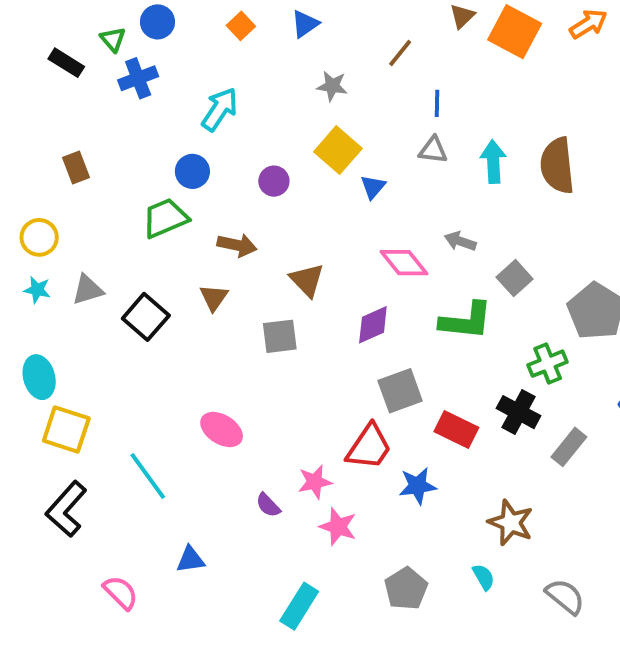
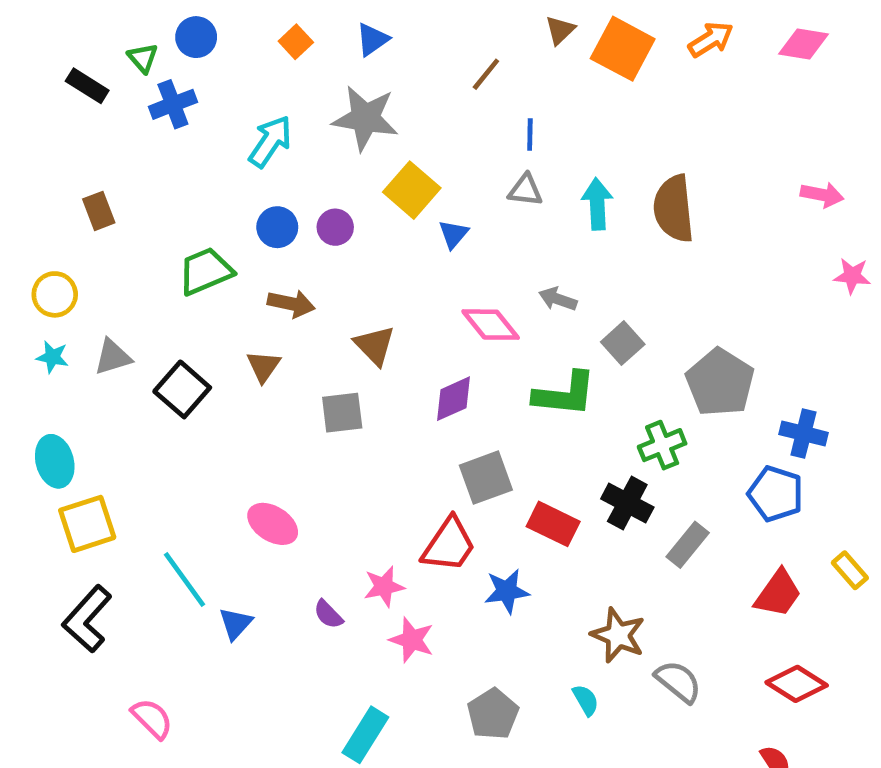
gray star: (332, 86) -> (365, 118), moved, size x1.8
blue circle: (192, 171) -> (277, 227), moved
yellow square: (66, 429) -> (87, 524), turned -36
blue triangle: (190, 560) -> (236, 624), moved, turned -40
gray semicircle: (565, 596) -> (678, 682), moved

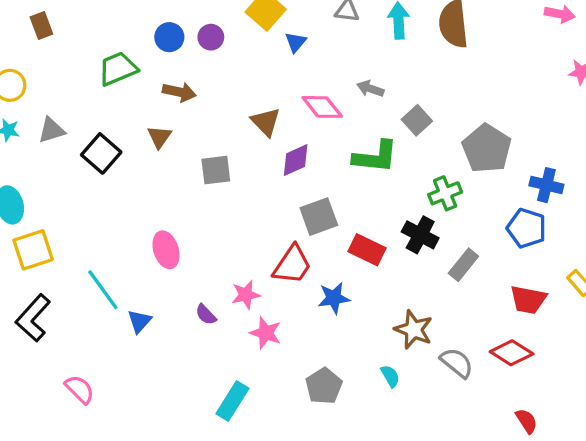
brown triangle: (375, 345) -> (266, 122), moved
pink ellipse: (273, 524) -> (166, 250), turned 40
red trapezoid: (778, 593) -> (528, 300), turned 66
red diamond: (797, 684) -> (512, 353), moved

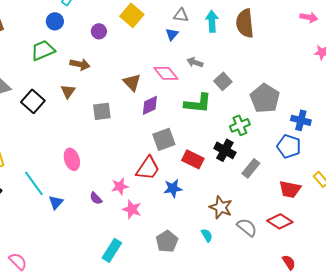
blue circle: (169, 37) -> (55, 21), moved
blue triangle: (296, 42) -> (172, 34), moved
pink semicircle: (80, 389) -> (18, 261), moved

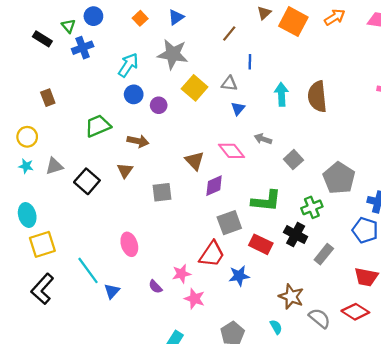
gray triangle: (181, 15) -> (229, 84), moved
blue circle: (55, 21) -> (134, 94), moved
green L-shape: (198, 103) -> (266, 201), moved

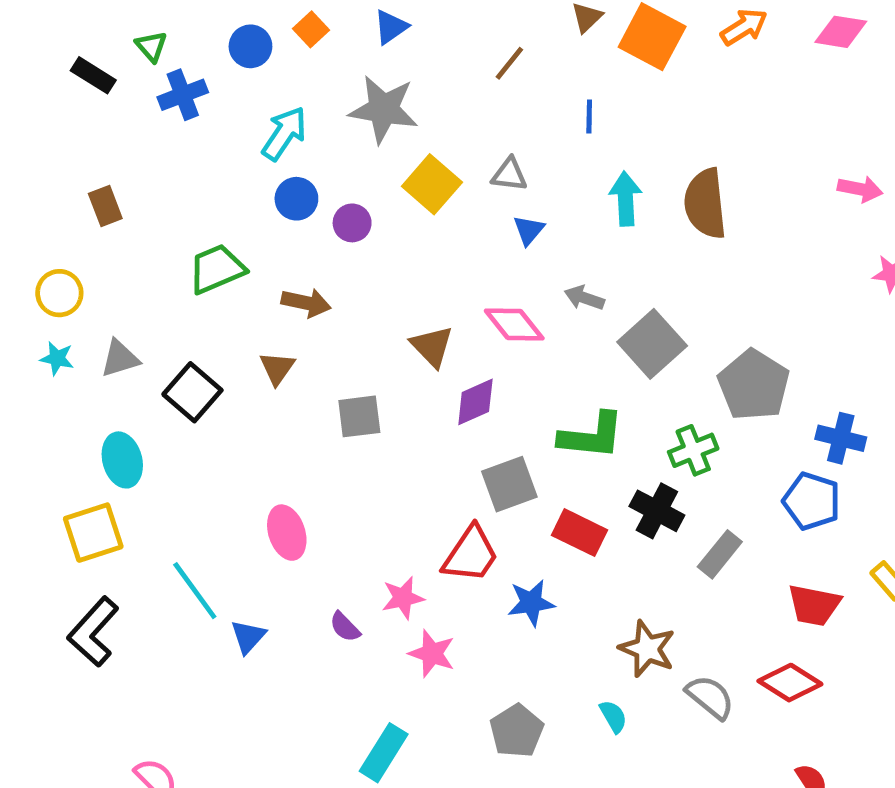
blue circle: (93, 16) -> (250, 46), moved
blue line: (250, 62) -> (589, 116), moved
gray square: (293, 160) -> (652, 344), size x1.5
cyan ellipse: (27, 215) -> (122, 460), moved

